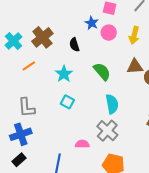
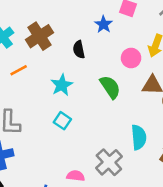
pink circle: (109, 33) -> (131, 58), moved
cyan semicircle: (112, 104) -> (139, 137), moved

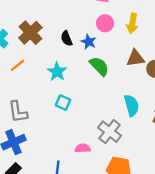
blue star: (103, 24) -> (89, 42), moved
pink circle: (131, 58) -> (105, 23), moved

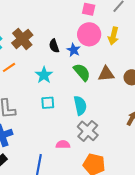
pink circle: (105, 23) -> (89, 34), size x1.5
brown triangle: (136, 58) -> (106, 74), moved
cyan square: (63, 103) -> (48, 103), turned -32
cyan semicircle: (132, 105) -> (80, 106), moved

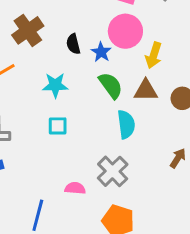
yellow arrow: (113, 36) -> (154, 55), moved
cyan star: (44, 75) -> (55, 85), turned 30
cyan semicircle: (80, 106) -> (126, 124), moved

